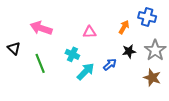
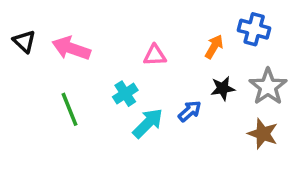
black triangle: (14, 48) -> (24, 41), moved
cyan cross: (72, 54) -> (125, 94), turned 32

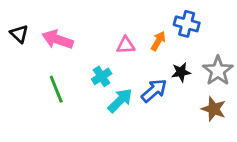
blue cross: (254, 29) -> (187, 24), moved
orange arrow: (214, 47) -> (158, 41), moved
blue arrow: (190, 111) -> (154, 91), size x1.4

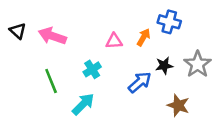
cyan arrow: (120, 101) -> (83, 104), moved
brown star: (214, 109) -> (178, 105), moved

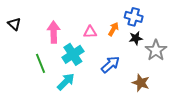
pink arrow: (52, 36) -> (54, 32), moved, turned 70
black star: (164, 66) -> (136, 38), moved
cyan cross: (92, 69) -> (73, 54), size x1.5

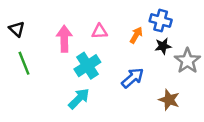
pink triangle: (90, 32) -> (100, 31), moved
green line: (41, 63) -> (24, 63), moved

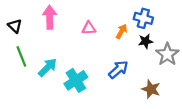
pink arrow: (64, 39) -> (50, 17), moved
cyan cross: (87, 66) -> (76, 80), moved
cyan arrow: (79, 99) -> (47, 67), moved

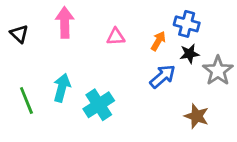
green line: (21, 56) -> (26, 101), moved
cyan arrow: (47, 67) -> (62, 88), turned -30
blue arrow: (118, 70) -> (163, 76), moved

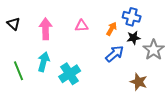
pink arrow: (65, 22) -> (46, 29), moved

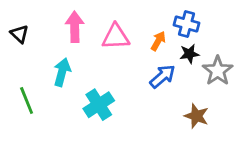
pink triangle: (82, 26) -> (116, 37), size x1.5
pink arrow: (46, 29) -> (75, 27), moved
cyan arrow: (44, 62) -> (62, 72), moved

